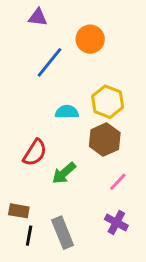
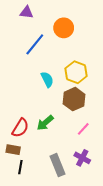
cyan semicircle: (67, 112) -> (47, 79), turned 63
red semicircle: (35, 153) -> (20, 128), moved
gray rectangle: (63, 233) -> (57, 165), moved

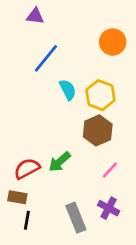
orange circle: (64, 28) -> (113, 42), moved
cyan semicircle: (47, 79) -> (68, 90), moved
red semicircle: (20, 128) -> (27, 169), turned -150

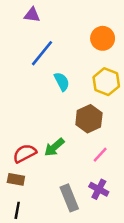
yellow hexagon: (100, 95) -> (106, 82), moved
black line: (27, 220) -> (17, 210), moved

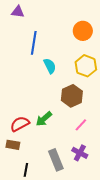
purple triangle: (32, 15) -> (18, 12), moved
blue line: (42, 53) -> (34, 43), turned -30
black line: (17, 210) -> (26, 170), moved

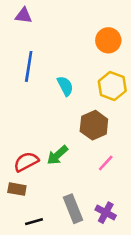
blue line: (34, 43) -> (29, 66), moved
purple cross: (80, 153) -> (106, 213), moved
black line: (26, 170) -> (34, 222), turned 64

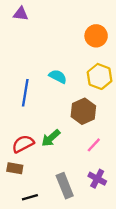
blue line: (29, 66) -> (25, 93), moved
cyan semicircle: (65, 86) -> (58, 76), turned -36
purple cross: (106, 213) -> (97, 179), moved

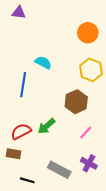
cyan semicircle: (58, 76) -> (43, 62), moved
gray rectangle: (65, 186) -> (59, 170), turned -40
black line: (30, 197) -> (27, 180), turned 32

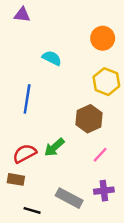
cyan semicircle: (43, 62) -> (52, 58), moved
purple cross: (89, 163) -> (104, 191), turned -35

